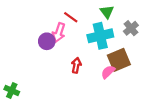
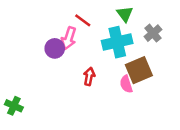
pink semicircle: (108, 72) -> (126, 84), turned -64

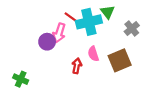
cyan cross: (117, 42) -> (89, 22), moved
pink semicircle: (126, 84) -> (93, 54), moved
green cross: (14, 106) -> (21, 79), moved

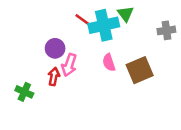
gray cross: (132, 28) -> (166, 30), moved, turned 32
pink arrow: (59, 33) -> (69, 65), moved
red arrow: (77, 66) -> (54, 77), moved

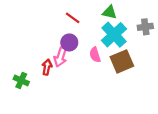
green triangle: (125, 14) -> (110, 12), turned -40
cyan cross: (104, 25) -> (114, 35), moved, turned -30
purple circle: (55, 48) -> (69, 42), moved

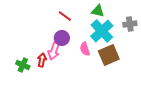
green cross: (21, 80) -> (23, 65), moved

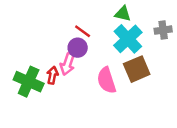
red line: (65, 16) -> (83, 31), moved
pink semicircle: (85, 49) -> (107, 80), moved, size x1.5
green cross: (23, 65) -> (29, 82), size x1.6

